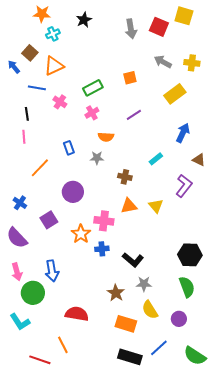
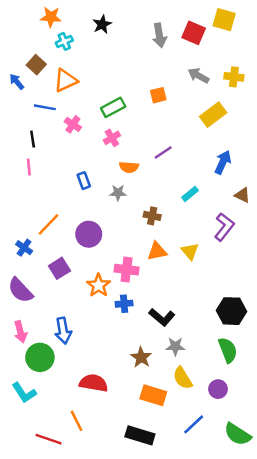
purple line: (134, 115) -> (163, 152), moved
orange line: (40, 168) -> (48, 224), moved
black rectangle: (130, 357) -> (140, 435), moved

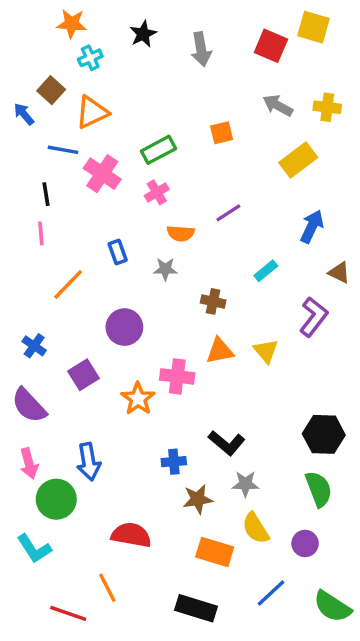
gray arrow: (159, 35) -> (201, 49), moved
pink cross: (73, 124) -> (102, 174), size x1.5
orange line: (48, 224) -> (68, 284), moved
blue cross: (124, 304) -> (174, 462), moved
brown star: (141, 357) -> (198, 499), turned 30

